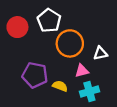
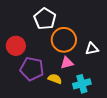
red circle: (17, 27) -> (16, 46), moved
pink triangle: (82, 71) -> (67, 63), moved

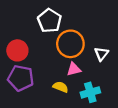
white triangle: (92, 49) -> (101, 54), turned -40
purple pentagon: (32, 69) -> (21, 78), moved

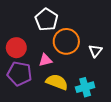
pink triangle: (74, 69) -> (45, 60), moved
yellow semicircle: (61, 87) -> (57, 82), size x1.5

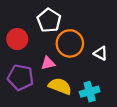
red circle: (16, 48) -> (17, 39), moved
white triangle: (95, 51) -> (101, 53), turned -40

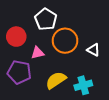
pink triangle: (48, 63) -> (38, 53), moved
yellow semicircle: (60, 86) -> (56, 80), turned -55

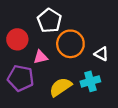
cyan cross: (83, 85) -> (90, 81), moved

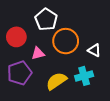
purple pentagon: (21, 78) -> (19, 73), turned -30

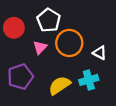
red circle: (16, 37) -> (14, 28), moved
pink triangle: (38, 53) -> (40, 47), moved, turned -32

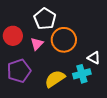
red circle: (14, 28) -> (13, 36), moved
white triangle: (100, 53) -> (94, 58), moved

